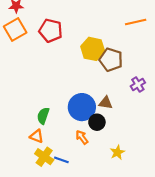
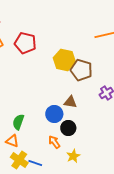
brown triangle: (106, 103) -> (70, 102), moved
blue circle: (82, 107) -> (54, 114), size x0.7
yellow star: (117, 152) -> (73, 156), moved

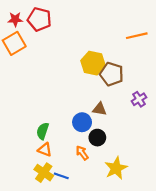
red pentagon: (25, 43) -> (39, 19), moved
orange triangle: (12, 141) -> (45, 150), moved
yellow star: (73, 156) -> (116, 168), moved, size x1.5

